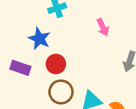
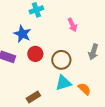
brown circle: (61, 92) -> (61, 60), moved

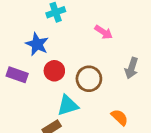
pink arrow: (72, 25) -> (104, 32), turned -32
cyan triangle: (63, 83) -> (68, 105), moved

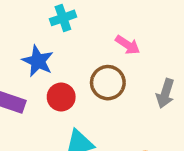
brown circle: (89, 79) -> (108, 83), moved

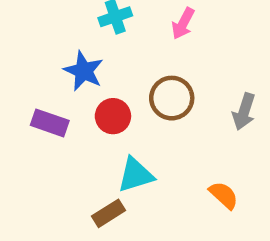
pink arrow: (128, 45) -> (183, 24), moved, turned 85

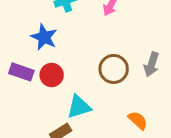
brown circle: (172, 98) -> (114, 69), moved
red circle: (113, 116) -> (52, 75), moved

